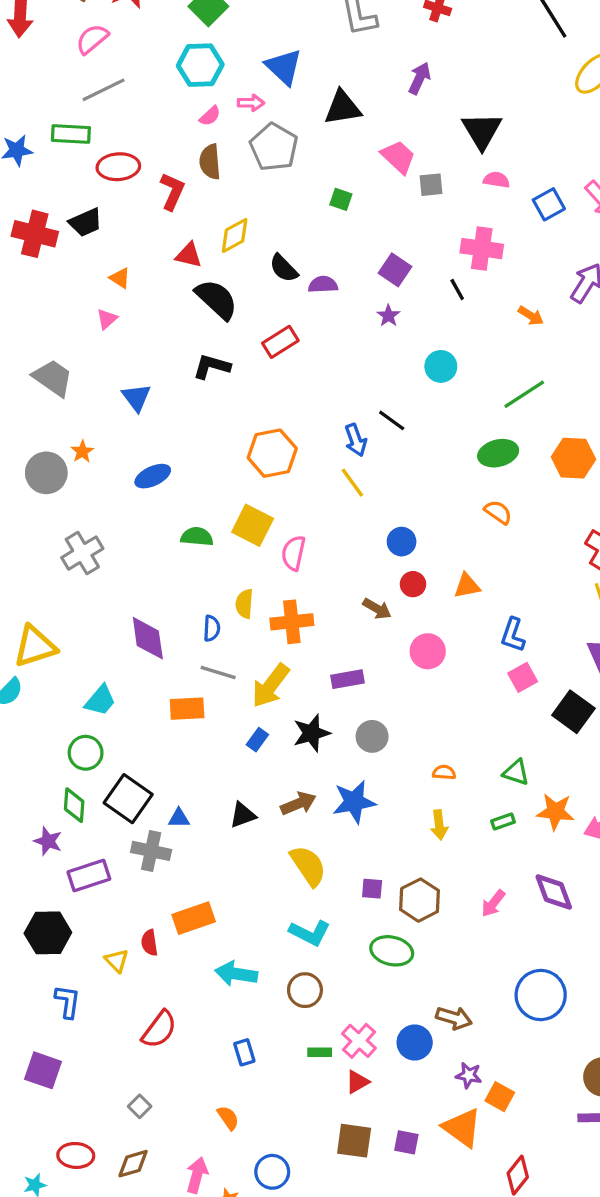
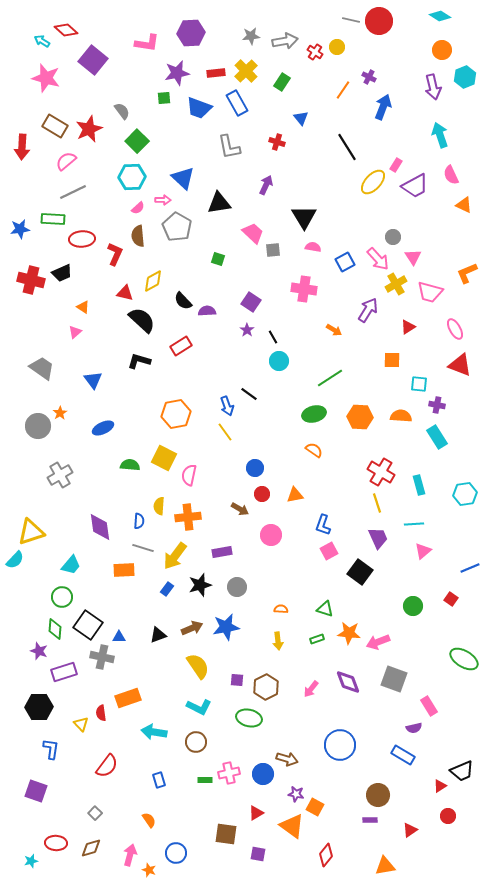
black line: (457, 289) -> (273, 337), moved
pink cross: (359, 1041) -> (229, 773), turned 35
red triangle: (357, 1082) -> (256, 813), moved
purple square: (406, 1142) -> (258, 854), moved

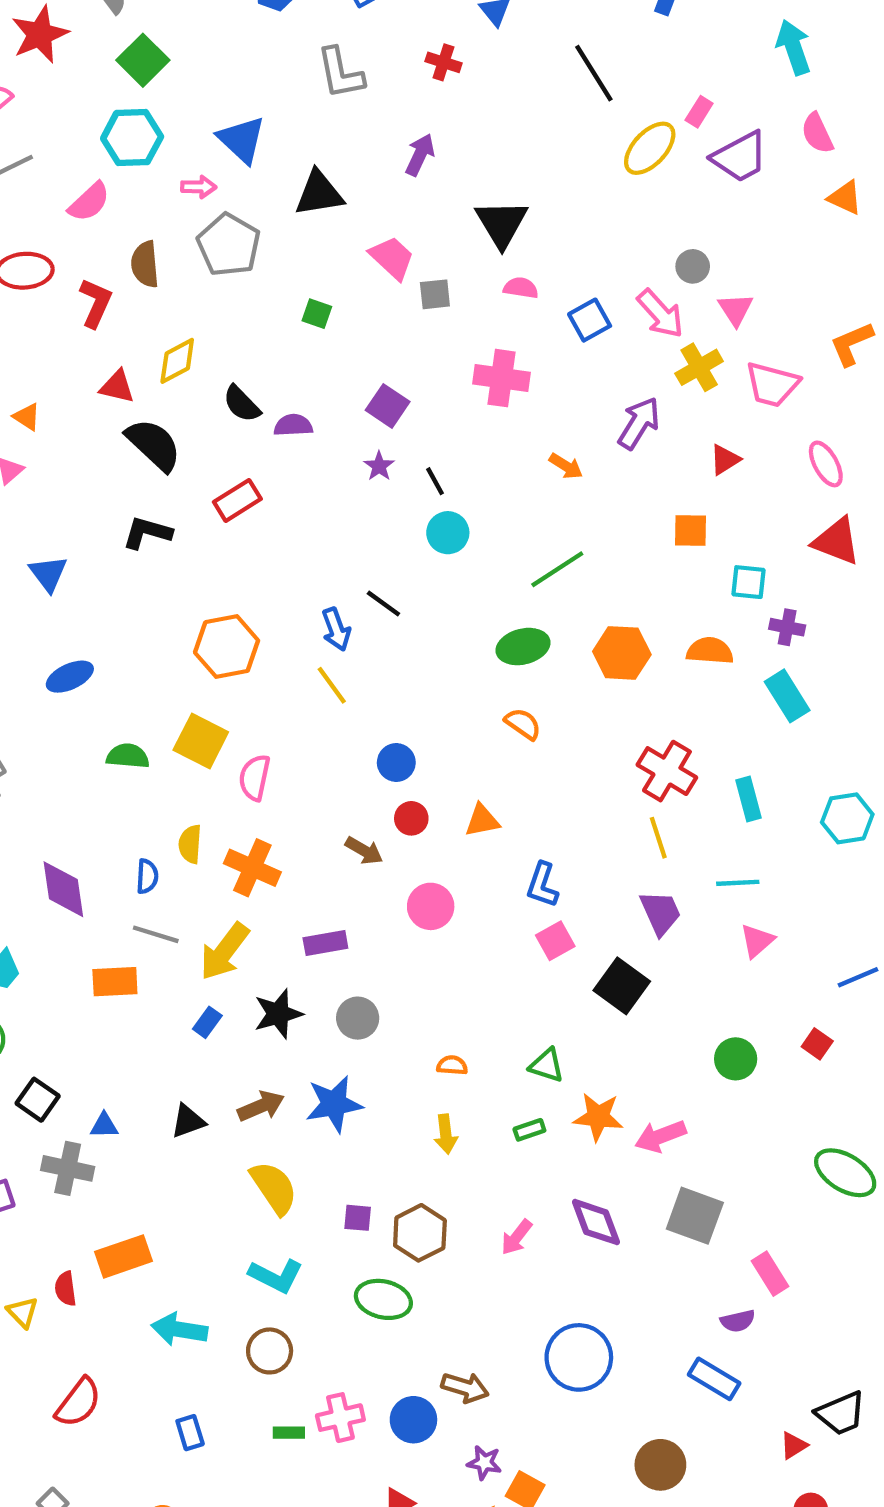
pink semicircle: (138, 208) -> (89, 202), moved, size x1.5
orange cross: (188, 517) -> (252, 868), turned 30
black square: (88, 625) -> (38, 1100), size x0.7

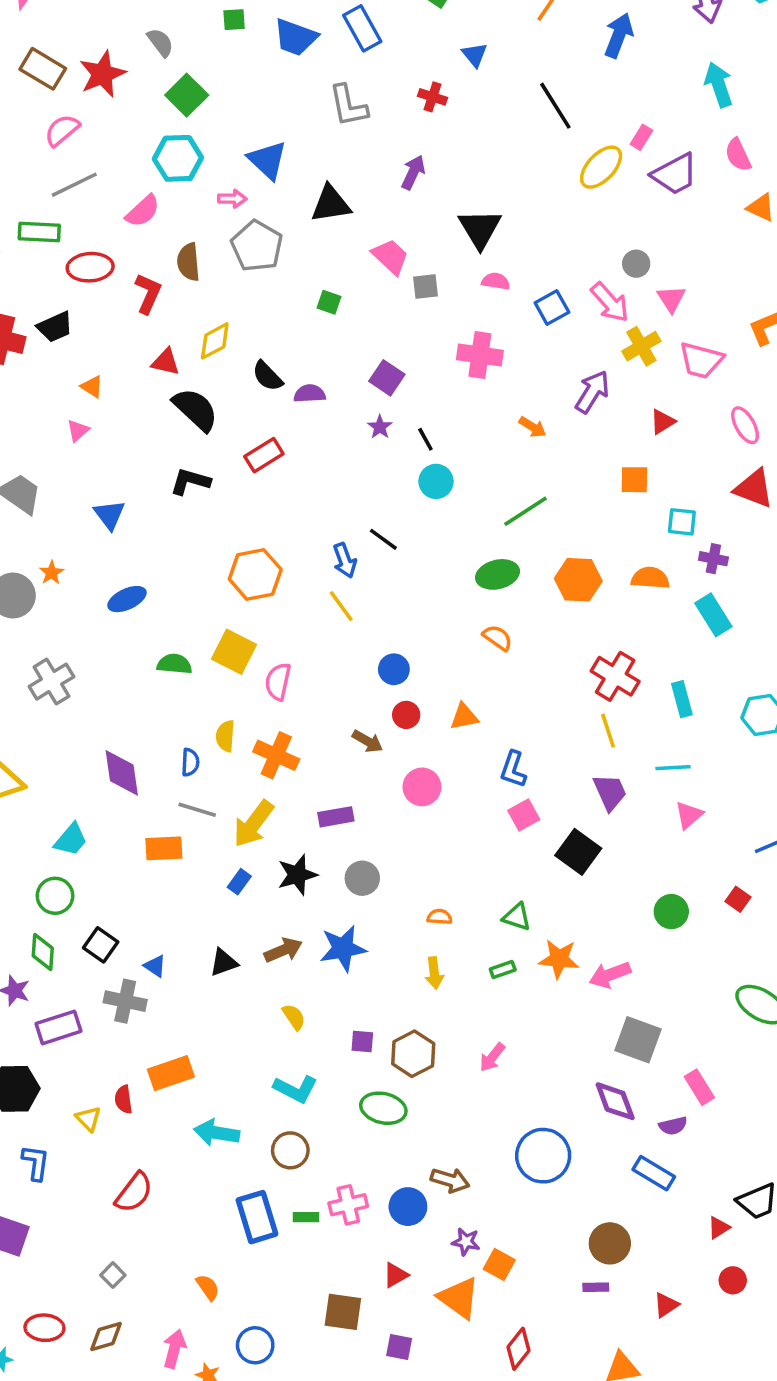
blue triangle: (104, 1125) -> (155, 966), turned 35
yellow semicircle: (274, 1188) -> (294, 1017), size x0.6
purple diamond: (596, 1222) -> (615, 1101), moved
blue rectangle: (190, 1433) -> (257, 1217), moved, size x1.8

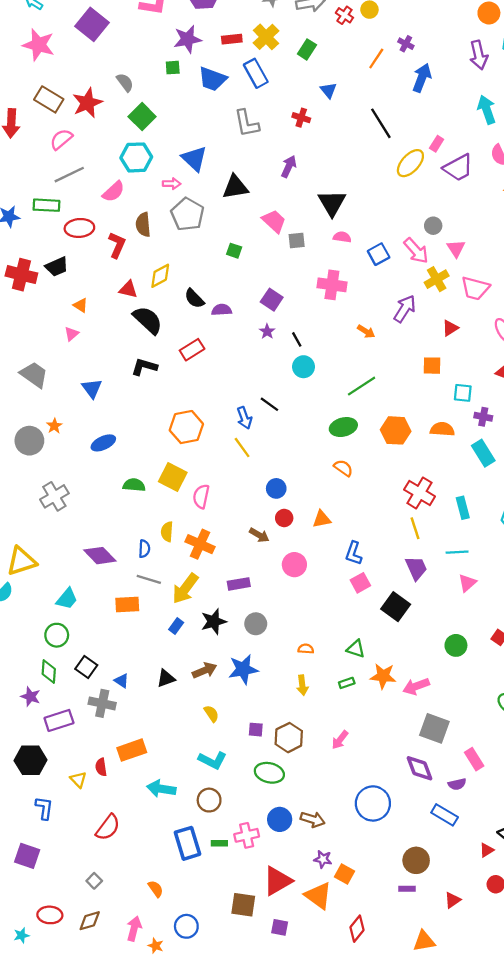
purple diamond: (122, 773) -> (100, 556), turned -36
blue circle: (408, 1207) -> (280, 819), moved
red triangle: (396, 1275) -> (277, 881), size x1.8

